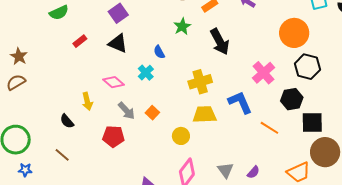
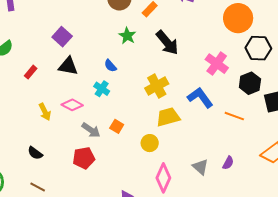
yellow arrow: (87, 101) -> (45, 112), moved

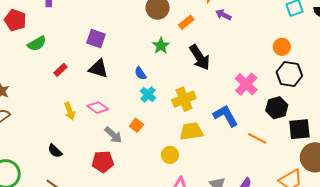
orange circle: (238, 18) -> (282, 47), moved, size x0.6
purple square: (62, 37) -> (96, 39), turned -30
cyan cross: (102, 89) -> (148, 94), moved
orange square: (117, 126) -> (136, 125), moved

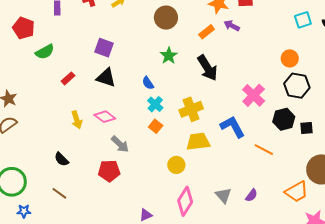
orange rectangle: (186, 22) -> (207, 32), moved
orange square: (136, 125) -> (156, 126), moved
black square: (299, 129) -> (307, 128), moved, size x0.6

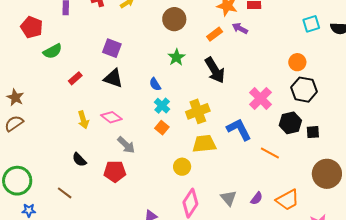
black semicircle: (61, 159) -> (79, 160), moved
orange trapezoid: (297, 192) -> (288, 200), moved

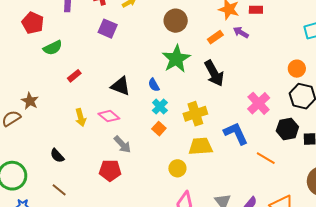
purple square: (112, 48) -> (108, 29), moved
green star: (176, 57) -> (176, 59), size x1.6
black triangle: (113, 78) -> (121, 86), moved
brown star: (15, 97) -> (30, 101), moved
black semicircle: (79, 160) -> (57, 156), moved

